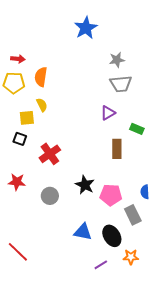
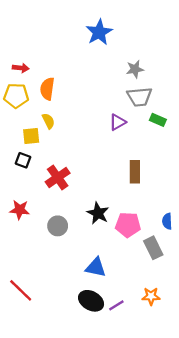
purple triangle: (108, 113) -> (118, 122), moved
green rectangle: (137, 129) -> (158, 120), moved
black ellipse: (112, 236) -> (91, 301), moved, turned -30

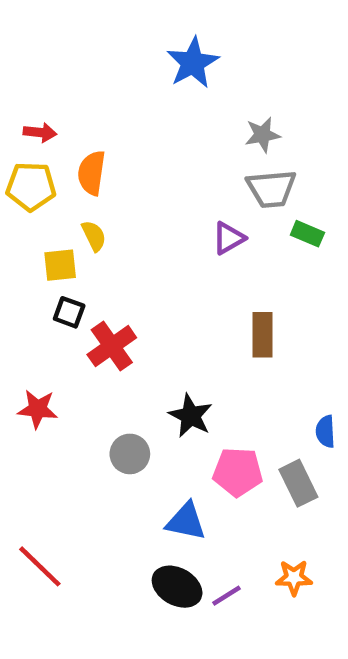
black square: (23, 160) -> (69, 312), moved
pink pentagon: (128, 225) -> (238, 472), moved
gray circle: (58, 226) -> (130, 454), moved

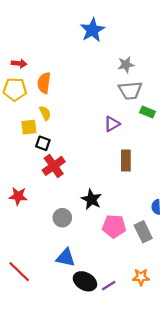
purple triangle: (229, 238) -> (112, 124), moved
black square: (69, 312) -> (43, 143), moved
blue triangle: (186, 521) -> (66, 258), moved

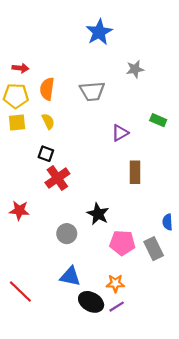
gray trapezoid: (130, 90) -> (92, 91), moved
yellow square: (29, 127) -> (17, 122), moved
orange star: (141, 277) -> (115, 283), moved

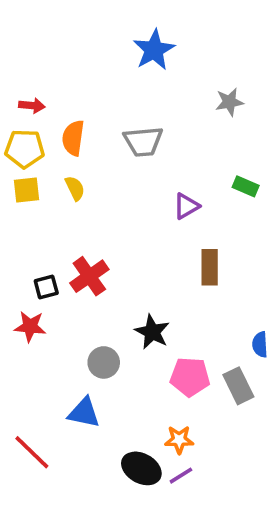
gray star: (135, 69) -> (229, 102), moved
black square: (46, 154) -> (46, 287), moved, turned -35
blue triangle: (70, 276) -> (84, 413), moved

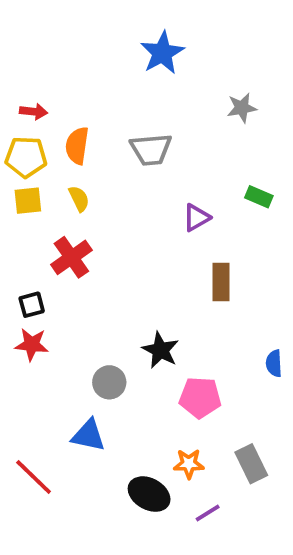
red cross: (89, 276) -> (71, 257), moved
black square: (46, 287) -> (32, 305), moved
gray rectangle: (238, 386) -> (251, 464), moved
purple line: (181, 476) -> (208, 513), moved

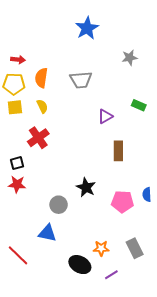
pink pentagon: (200, 397) -> (122, 202), moved

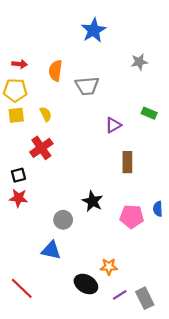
orange semicircle: (41, 78) -> (55, 71), moved
gray rectangle: (135, 248) -> (145, 298), moved
red line: (18, 255) -> (22, 288), moved

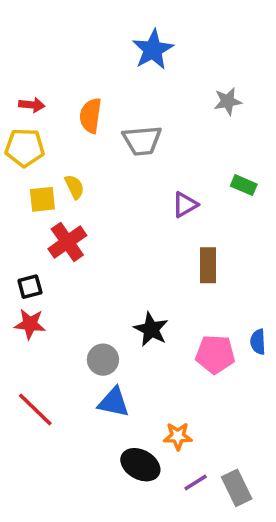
yellow square: (16, 115) -> (42, 199), moved
blue triangle: (51, 250) -> (114, 402), moved
red line: (22, 288) -> (35, 409), moved

